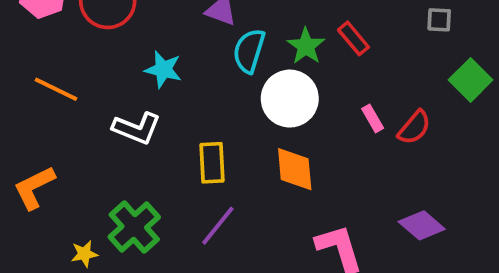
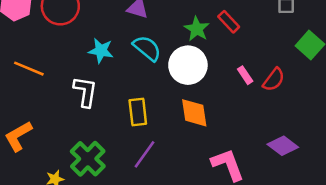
cyan semicircle: (249, 51) -> (147, 48), moved, turned 116
white L-shape: (137, 128) -> (85, 92), turned -100

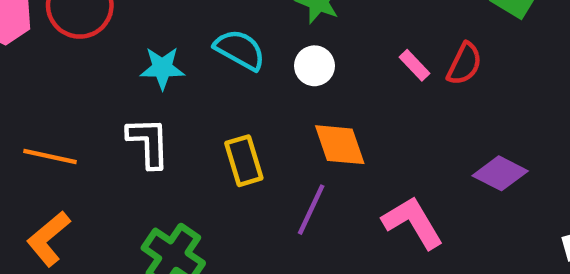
white circle: (188, 65) -> (314, 66), size x0.6
orange line: (29, 69) -> (50, 156), moved
purple line: (144, 154) -> (311, 210), moved

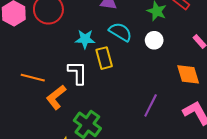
orange diamond: (340, 145) -> (188, 74), moved
yellow rectangle: (244, 161) -> (104, 58), moved
orange L-shape: (48, 239) -> (56, 97), moved

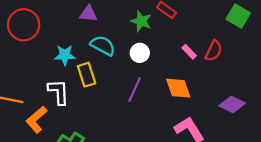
purple line: (151, 105) -> (135, 90), moved

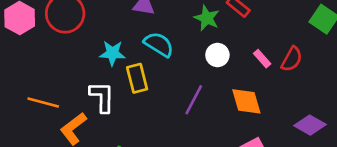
white circle: (140, 53) -> (217, 55), moved

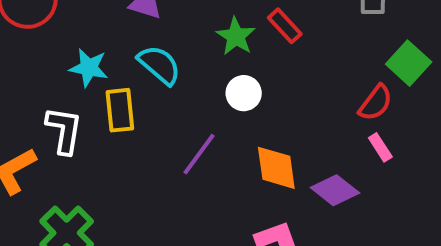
pink rectangle: (262, 59) -> (380, 147), moved
red semicircle: (292, 59) -> (376, 103), moved
purple diamond: (310, 125) -> (335, 190), moved

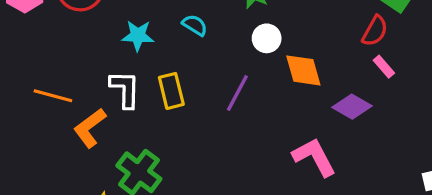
cyan semicircle: (159, 65) -> (195, 25), size x0.7
yellow rectangle: (120, 110) -> (171, 91), moved
orange diamond: (276, 168) -> (303, 70), moved

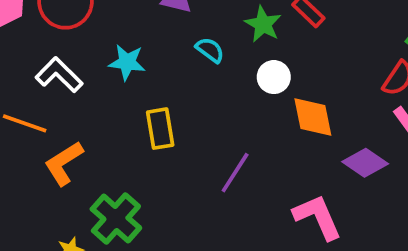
cyan semicircle: (195, 25) -> (210, 50), moved
white L-shape: (125, 89) -> (59, 75), moved, turned -51
purple line: (237, 93) -> (235, 173), moved

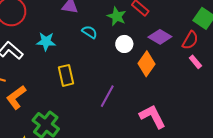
orange diamond: (313, 117) -> (146, 64), turned 50
purple diamond: (365, 163) -> (160, 37), moved

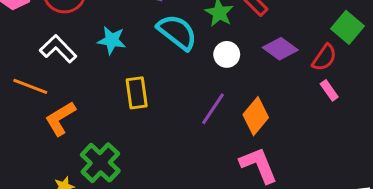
cyan semicircle: (90, 32) -> (177, 32), size x1.8
orange diamond: (146, 64) -> (256, 116), moved
purple line: (107, 96) -> (213, 109), moved

